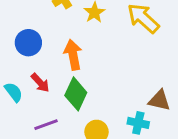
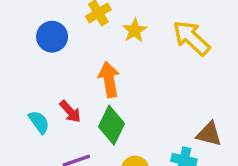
blue circle: (28, 43) -> (52, 37), moved

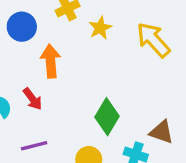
orange arrow: (109, 79) -> (51, 61), moved
green diamond: (112, 125) -> (107, 117), moved

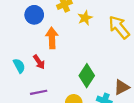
brown triangle: (162, 132) -> (122, 87), turned -49

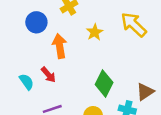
yellow star: (85, 18) -> (95, 32), moved

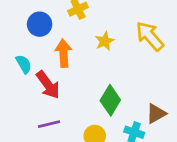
red arrow: (48, 75) -> (48, 85), size x1.5
cyan semicircle: (27, 82) -> (24, 64), moved

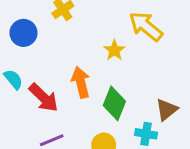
yellow star: (105, 41) -> (114, 50), moved
orange arrow: (63, 53) -> (81, 82), moved

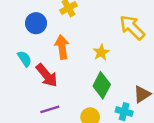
yellow star: (114, 50) -> (101, 52), moved
orange arrow: (81, 82) -> (62, 47), moved

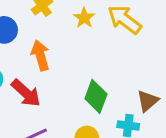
yellow star: (101, 52) -> (84, 18), moved

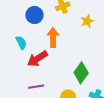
red arrow: (26, 93) -> (37, 59), turned 90

